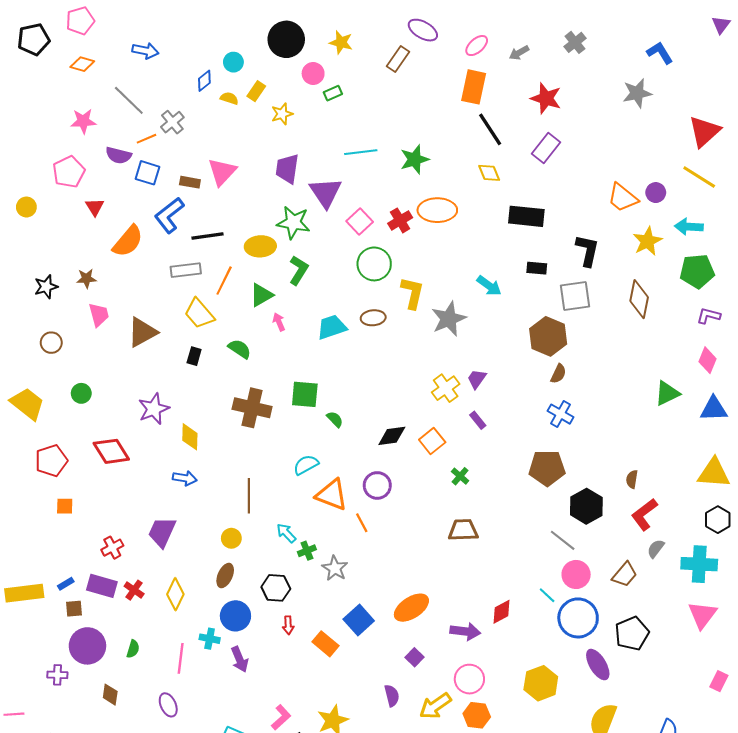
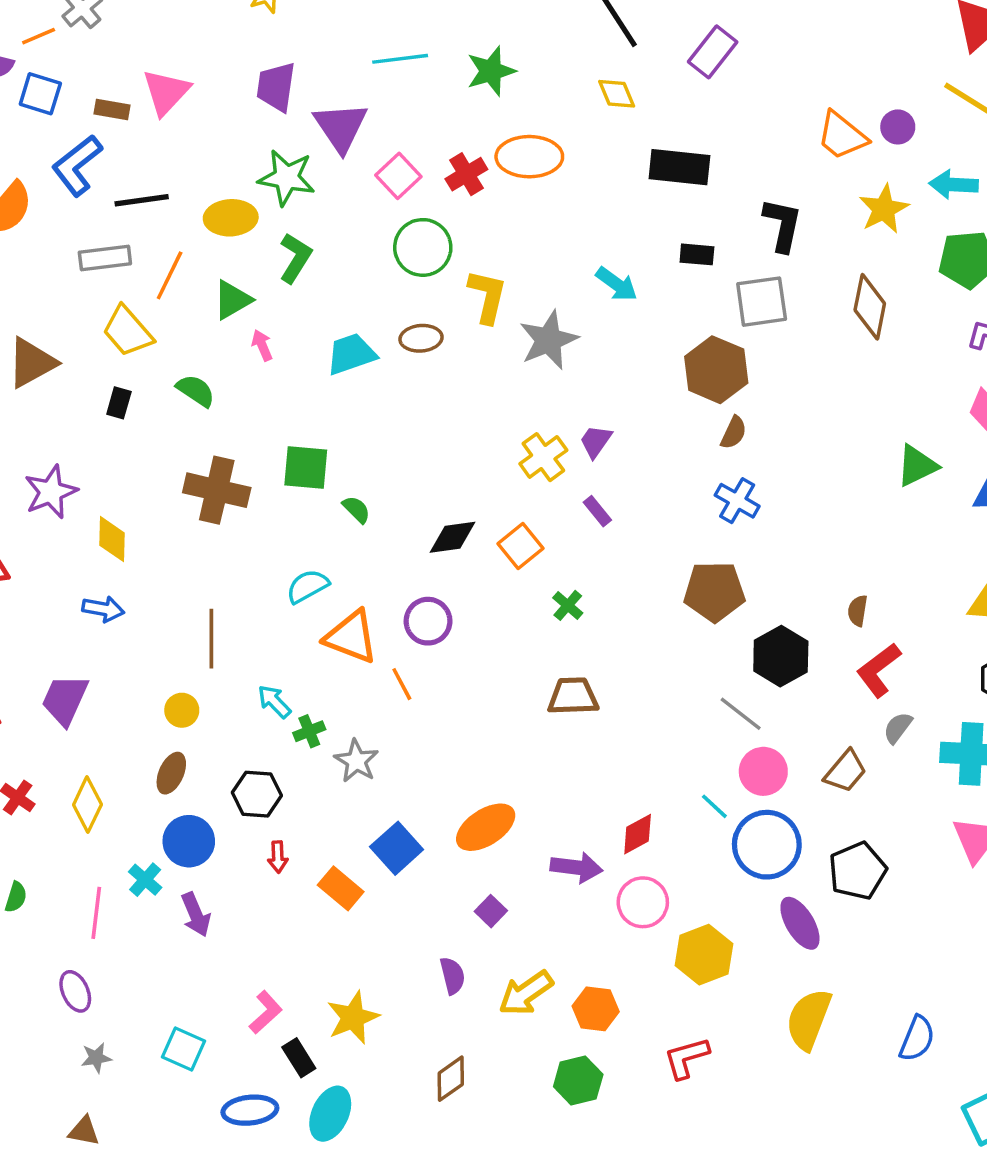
cyan cross: (210, 639) -> (145, 880), turned 30
pink circle: (469, 679) -> (643, 902), moved

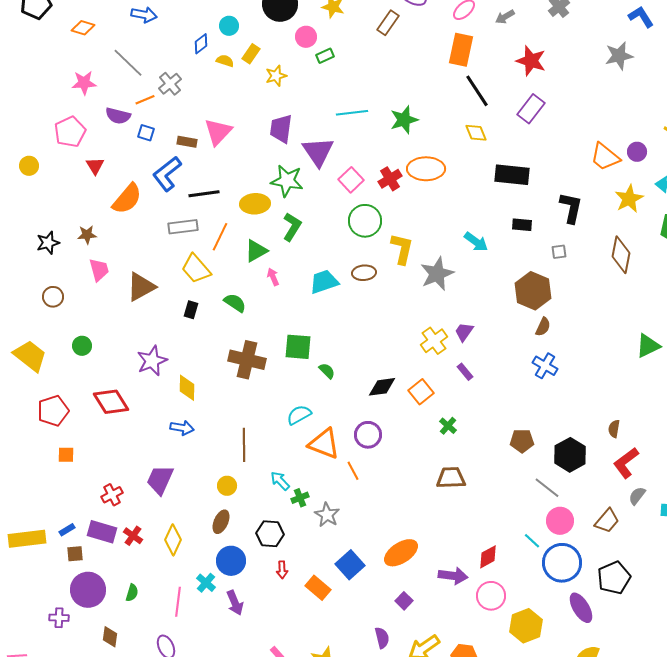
blue square: (40, 94) -> (146, 133), size x0.7
gray square: (762, 302) -> (559, 252), size x0.5
brown pentagon: (714, 591) -> (522, 441), moved, size x0.7

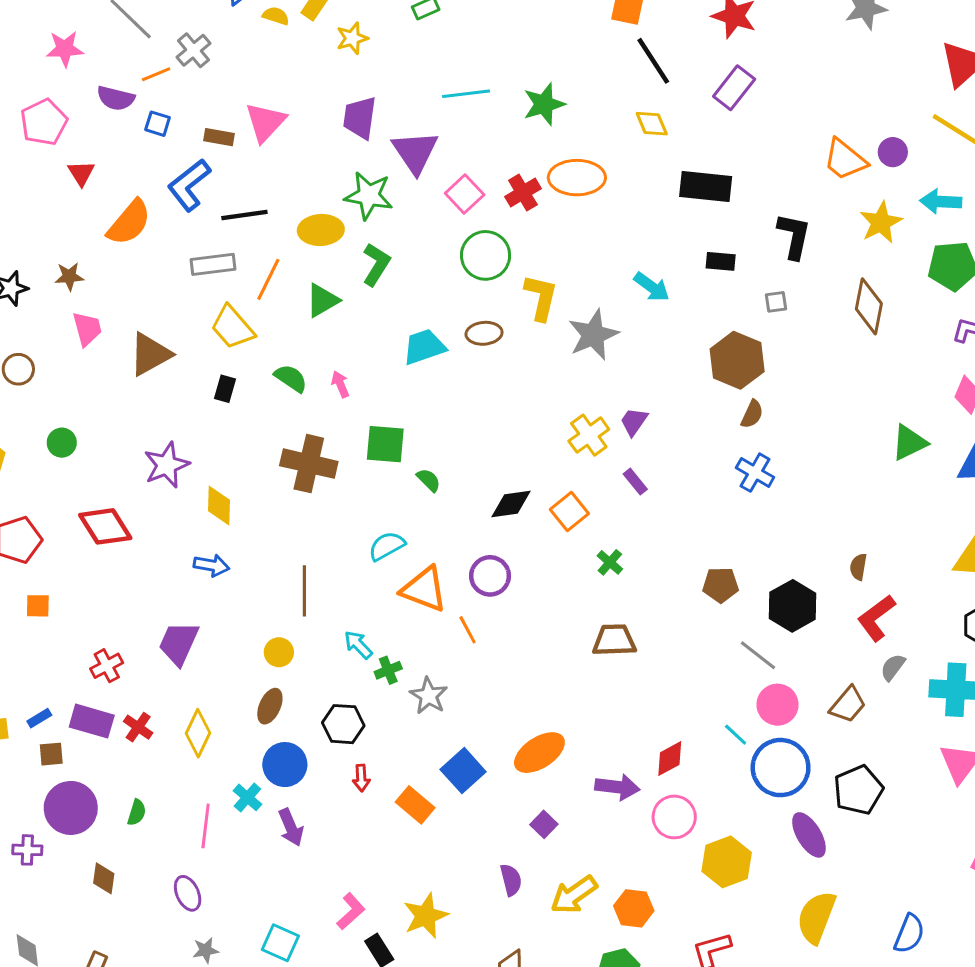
pink arrow: (273, 277) -> (340, 384), moved

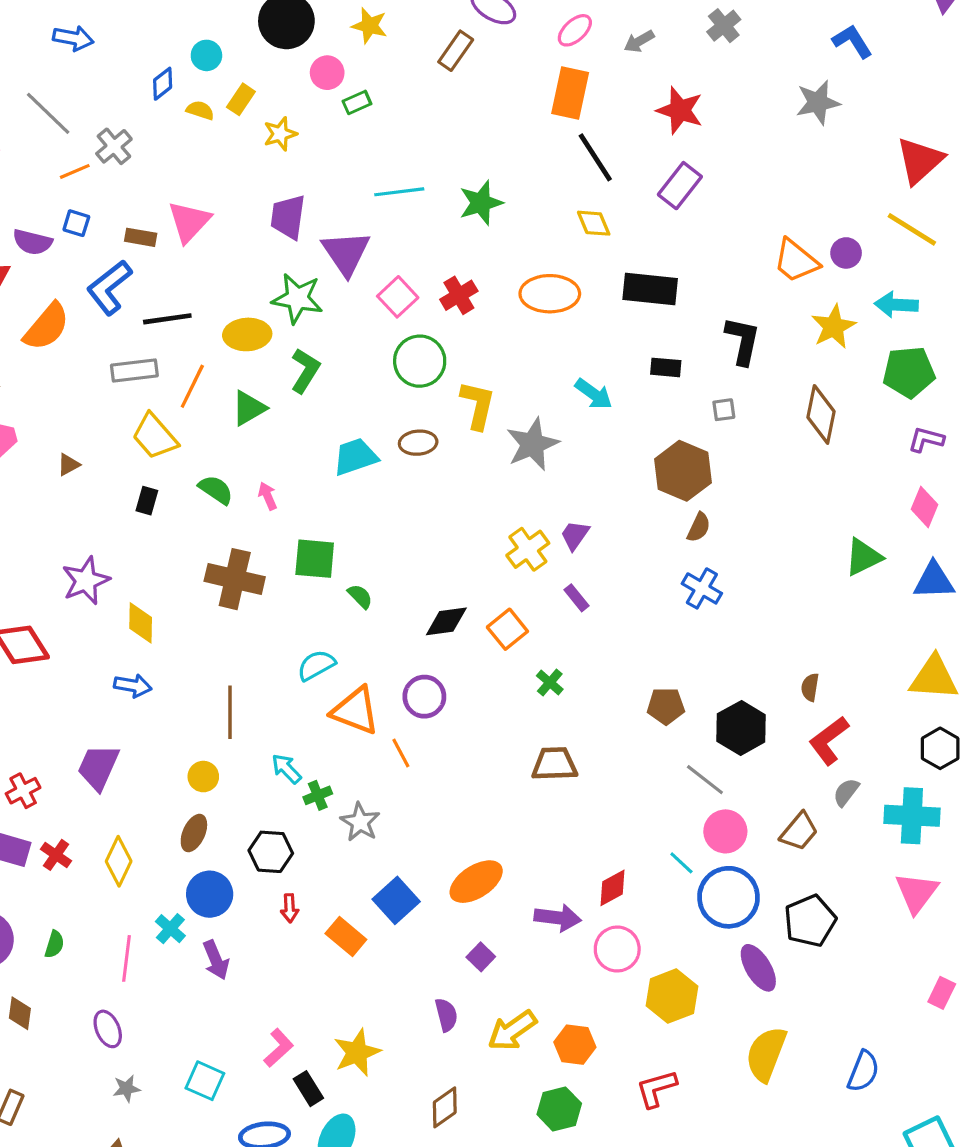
purple semicircle: (116, 98) -> (32, 242), moved
orange ellipse: (577, 178) -> (550, 294), moved
brown triangle: (150, 354) -> (69, 465), size x0.5

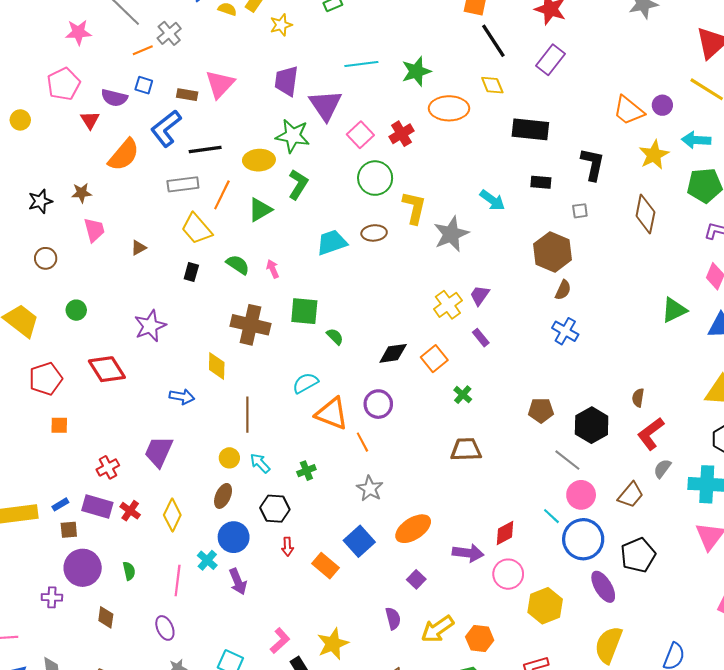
orange ellipse: (550, 294) -> (449, 108), moved
yellow diamond: (141, 623) -> (217, 366), moved
cyan arrow: (286, 769) -> (260, 463), moved
gray star: (360, 822) -> (370, 489), moved
green semicircle: (54, 944) -> (129, 571), turned -30

